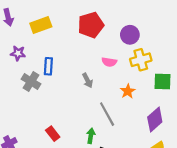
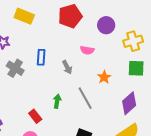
yellow rectangle: (41, 25) -> (24, 16), turned 42
yellow cross: (141, 60) -> (133, 41), moved
blue rectangle: (48, 66) -> (41, 57), moved
green arrow: (91, 136) -> (57, 101), moved

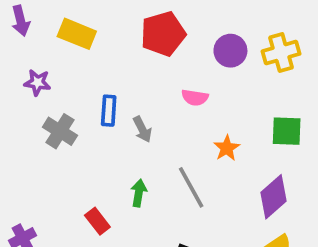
yellow cross: (133, 41) -> (281, 53), moved
gray arrow: (67, 67) -> (142, 129), moved

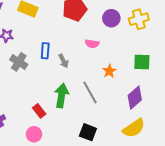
green arrow: (139, 193) -> (61, 96), size x1.6

